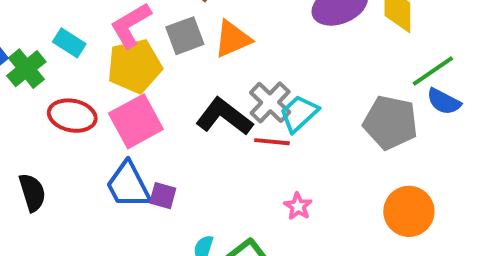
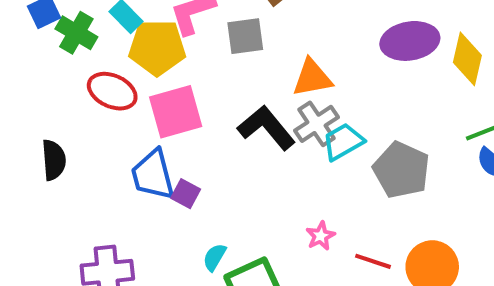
orange triangle: (233, 39) -> (312, 78), moved
yellow pentagon: (135, 66) -> (157, 47), moved
green cross: (26, 69) -> (76, 33), turned -33
gray pentagon: (390, 122) -> (401, 170), moved
red line: (272, 142) -> (373, 261), moved

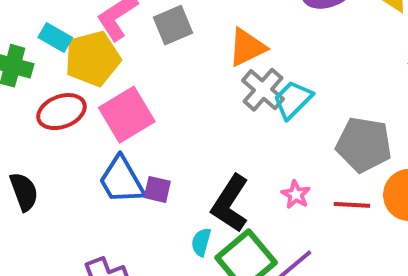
red ellipse: (112, 91) -> (61, 112), turned -30
black L-shape: (266, 128) -> (230, 204), moved, turned -92
gray pentagon: (401, 170) -> (364, 145), moved

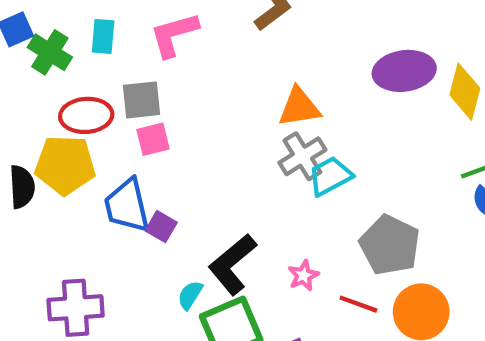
gray square: (173, 25) -> (142, 100), moved
cyan rectangle: (55, 37) -> (103, 36), turned 48
yellow pentagon: (93, 59) -> (65, 165), moved
pink square: (127, 115) -> (153, 139), size x0.6

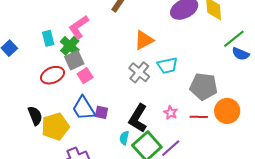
green cross: (50, 52) -> (70, 46), moved, turned 30
gray cross: (302, 156) -> (139, 72), moved
yellow pentagon: (65, 165) -> (55, 126), moved
cyan trapezoid: (330, 176) -> (168, 65), turned -145

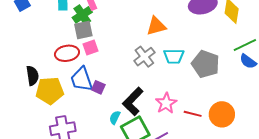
red ellipse: (52, 75) -> (67, 53), moved
gray pentagon: (204, 87) -> (206, 64), moved
pink star: (171, 113) -> (166, 103), size x1.5

